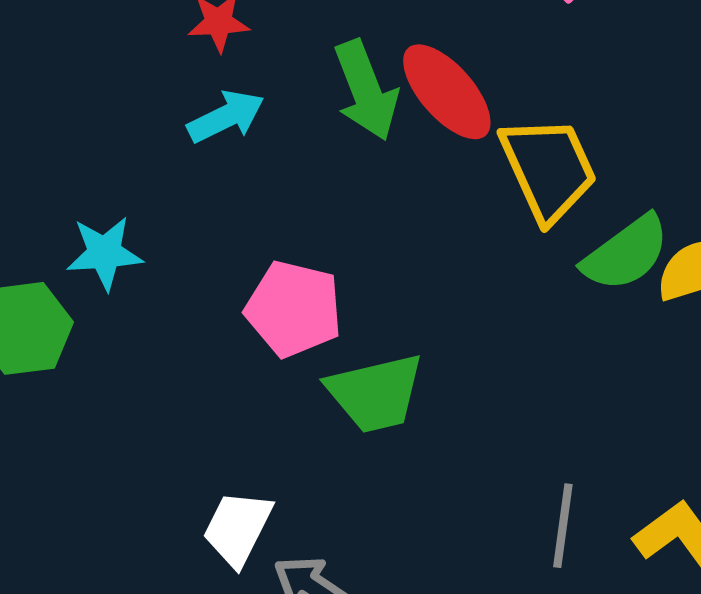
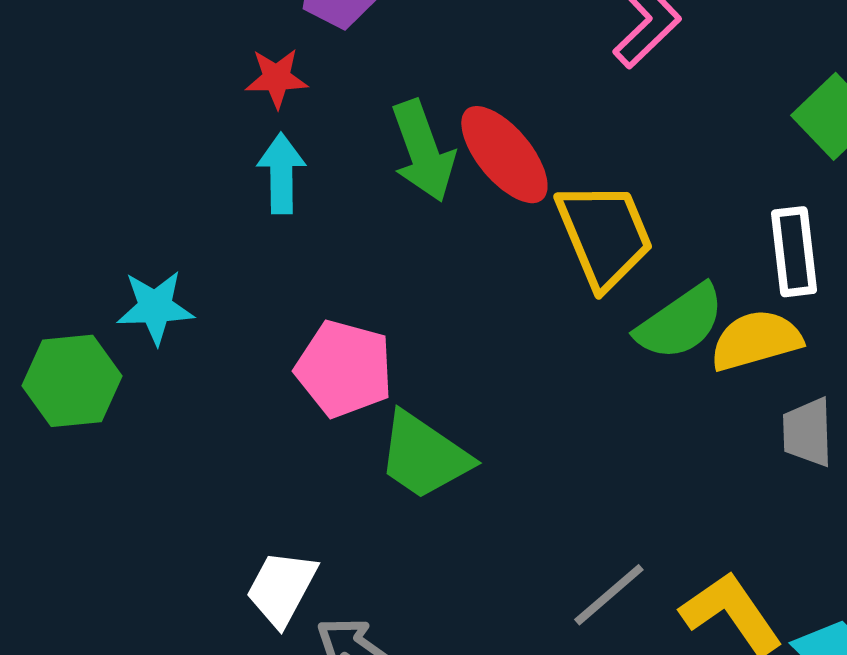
cyan arrow: (226, 117) -> (281, 173), turned -66
green trapezoid: (375, 393) -> (424, 456), turned 46
gray line: (563, 526) -> (609, 595), turned 40

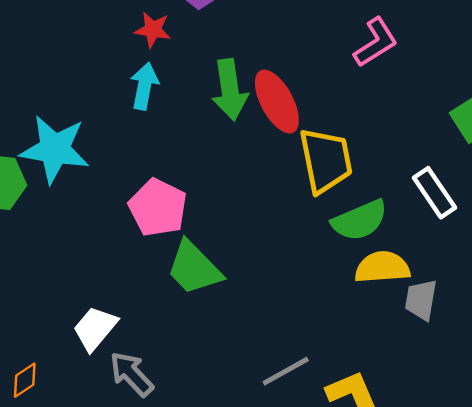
white rectangle: (794, 252) -> (435, 193), turned -39
cyan star: (155, 307) -> (55, 149), size x1.5
yellow semicircle: (756, 340) -> (382, 267), moved

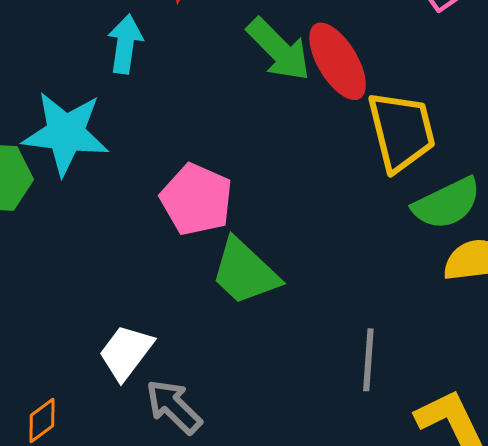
cyan arrow: (144, 86) -> (125, 44), moved
green arrow: (230, 90) -> (279, 49), turned -34
gray line: (286, 371) -> (368, 360), moved, turned -54

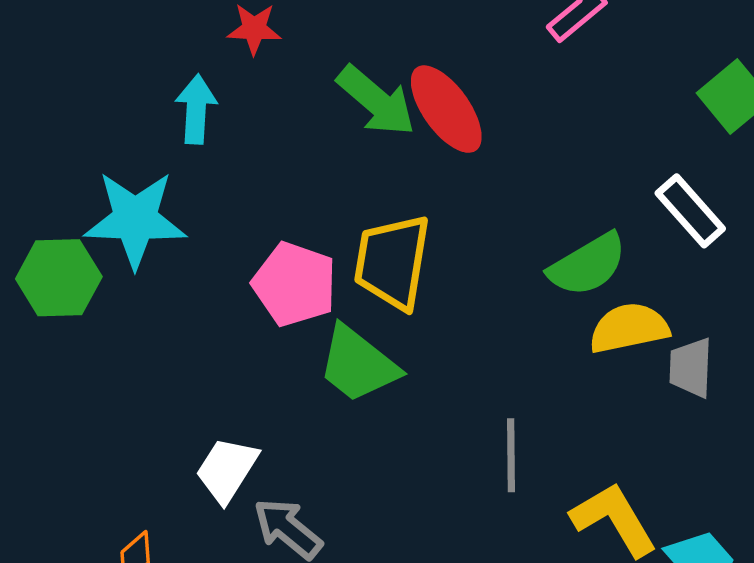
yellow trapezoid: (401, 131) -> (392, 262), moved, turned -152

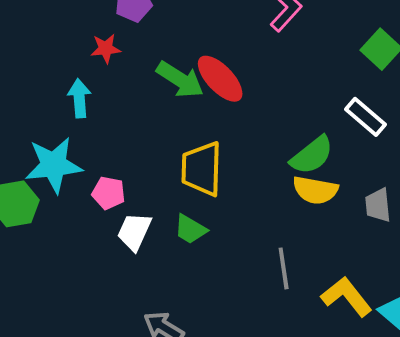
pink pentagon: (295, 284) -> (109, 193), moved, size x0.7
yellow semicircle: (629, 328) -> (315, 190), moved, turned -150
green trapezoid: (358, 364) -> (190, 229), size x0.7
white trapezoid: (227, 470) -> (134, 232), moved

